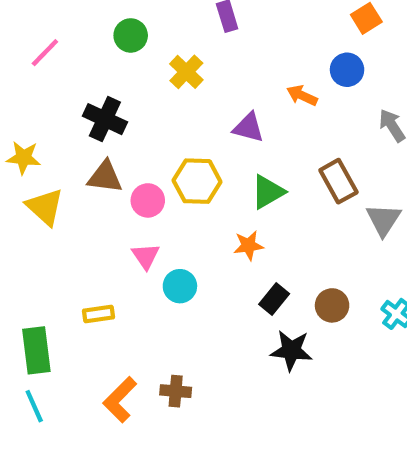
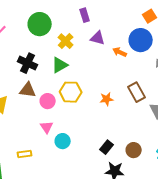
green circle: (131, 35) -> (40, 24), size x1.5
blue circle: (347, 70) -> (141, 40), size x1.5
purple triangle: (248, 128) -> (98, 38), moved
green triangle: (268, 192) -> (60, 65), moved
orange star: (248, 245) -> (107, 99), moved

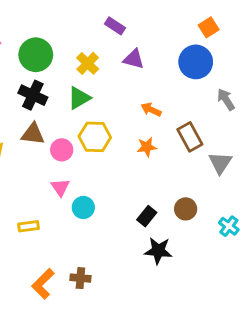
purple rectangle: (85, 15) -> (115, 26), turned -40
green circle: (40, 24) -> (36, 55), moved
orange arrow: (120, 52) -> (151, 110), moved
brown circle: (134, 150) -> (186, 209), moved

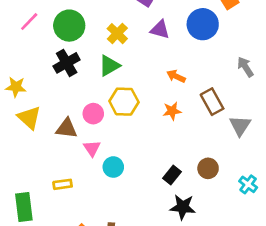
blue circle: (196, 62) -> (203, 24), moved
black cross: (33, 95) -> (67, 63), turned 35
brown triangle: (33, 134) -> (67, 128), moved

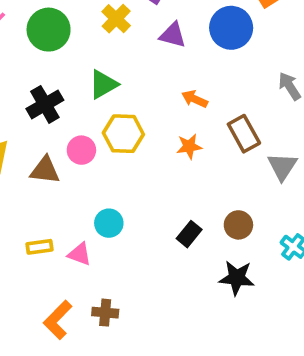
yellow cross: (117, 34) -> (116, 19), moved
black cross: (67, 63) -> (45, 104), moved
pink triangle: (92, 148) -> (80, 254), moved, turned -36
black star: (183, 207) -> (237, 278), moved

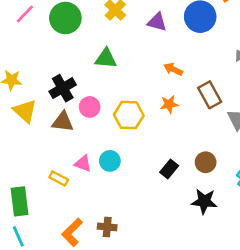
green triangle: (103, 84) -> (106, 58), turned 35
black cross: (45, 104) -> (63, 88), moved
yellow hexagon: (123, 134) -> (129, 115), moved
yellow rectangle: (39, 247) -> (59, 178), turned 36
pink triangle: (80, 254) -> (83, 164), moved

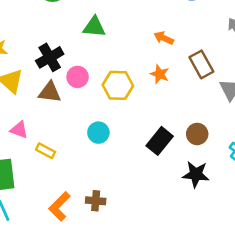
orange star: (169, 104) -> (160, 74), turned 30
pink triangle: (83, 164) -> (19, 130), moved
black rectangle: (169, 169) -> (160, 141), size x1.4

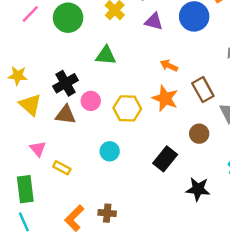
orange star: (160, 74) -> (165, 98), size x1.5
pink triangle: (19, 130) -> (38, 149), turned 30
brown circle: (197, 134) -> (199, 134), moved

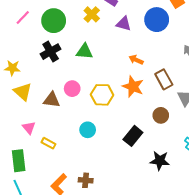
black cross: (66, 83) -> (51, 52), moved

